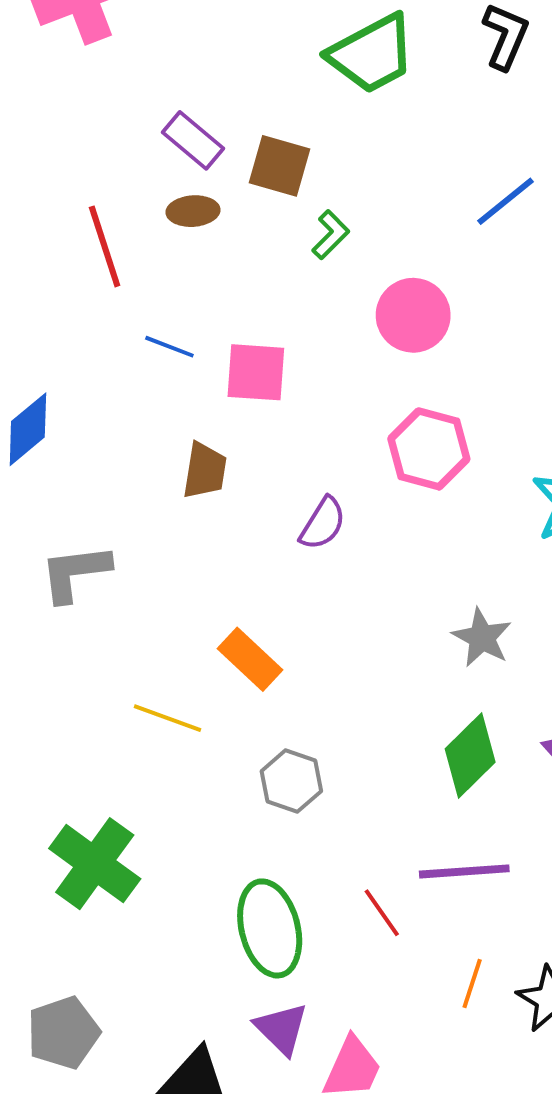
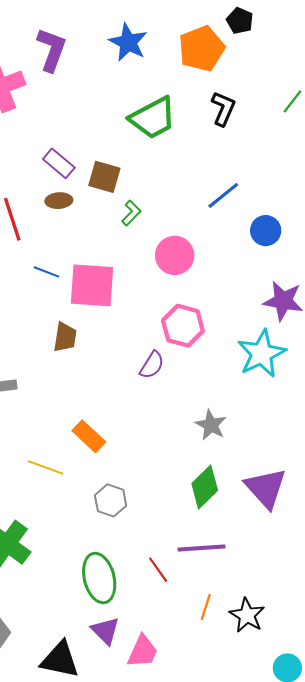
pink square: (256, 372) -> (92, 285), size x1.4
purple semicircle: (323, 524) -> (152, 365), moved

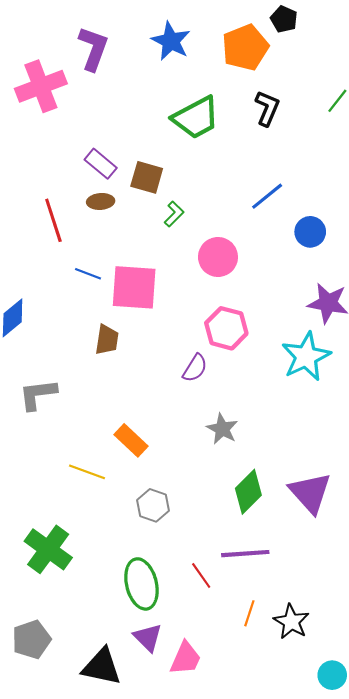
gray star: (211, 425) -> (222, 429), moved

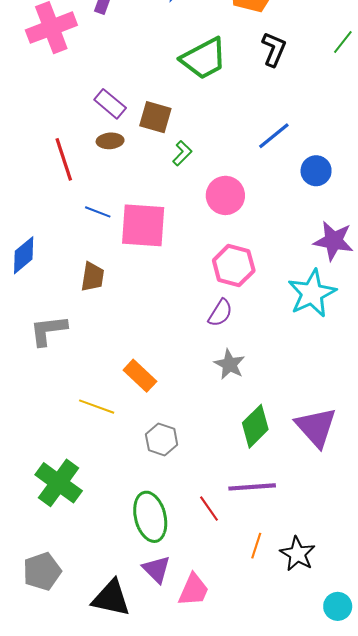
brown trapezoid: (107, 340) -> (93, 277), moved
purple semicircle: (195, 368) -> (220, 313), moved

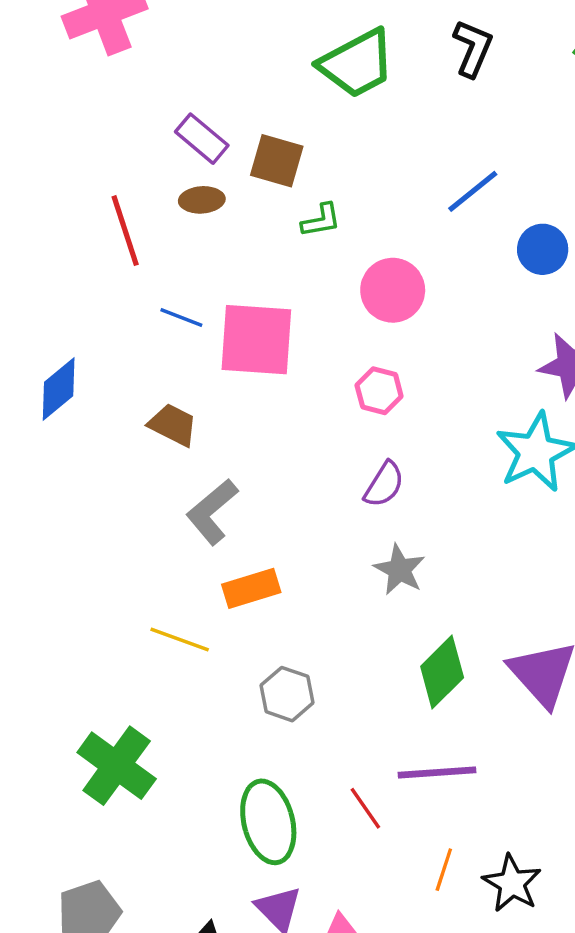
green L-shape: (182, 153) -> (321, 220), turned 35
pink hexagon: (234, 265) -> (379, 391), moved, size x0.7
brown trapezoid: (93, 277) -> (173, 425), turned -72
gray L-shape: (48, 330) -> (212, 512), moved, turned -33
orange rectangle: (140, 376) -> (251, 588), turned -60

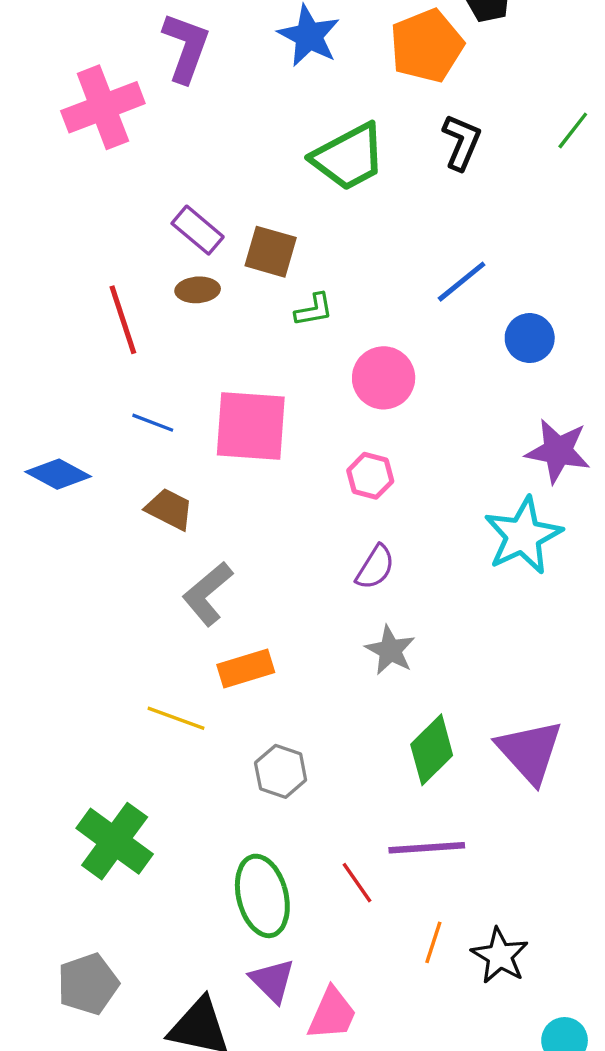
blue line: (181, 317) -> (153, 423), moved
blue diamond: (59, 389) -> (58, 474), turned 68

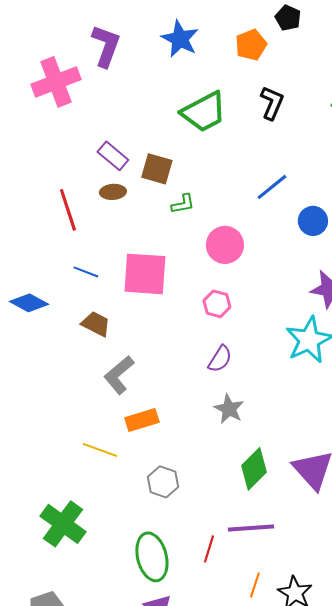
orange pentagon: (427, 46) -> (251, 45), size x0.7
red line: (357, 883) -> (209, 549), turned 52

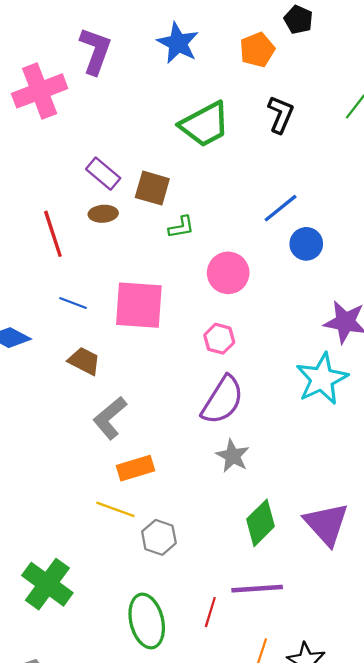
blue circle: (313, 221) -> (306, 244), moved
purple semicircle: (220, 359) -> (223, 400), size x1.6
yellow line: (100, 450) -> (115, 509), moved

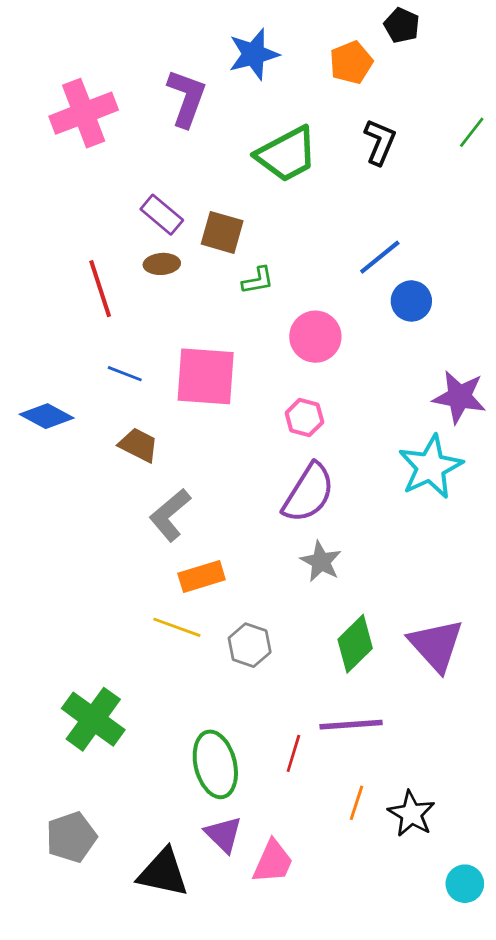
blue star: (178, 43) -> (254, 54), turned 30
purple L-shape: (95, 51) -> (186, 98), moved
gray hexagon: (159, 537) -> (250, 645), moved

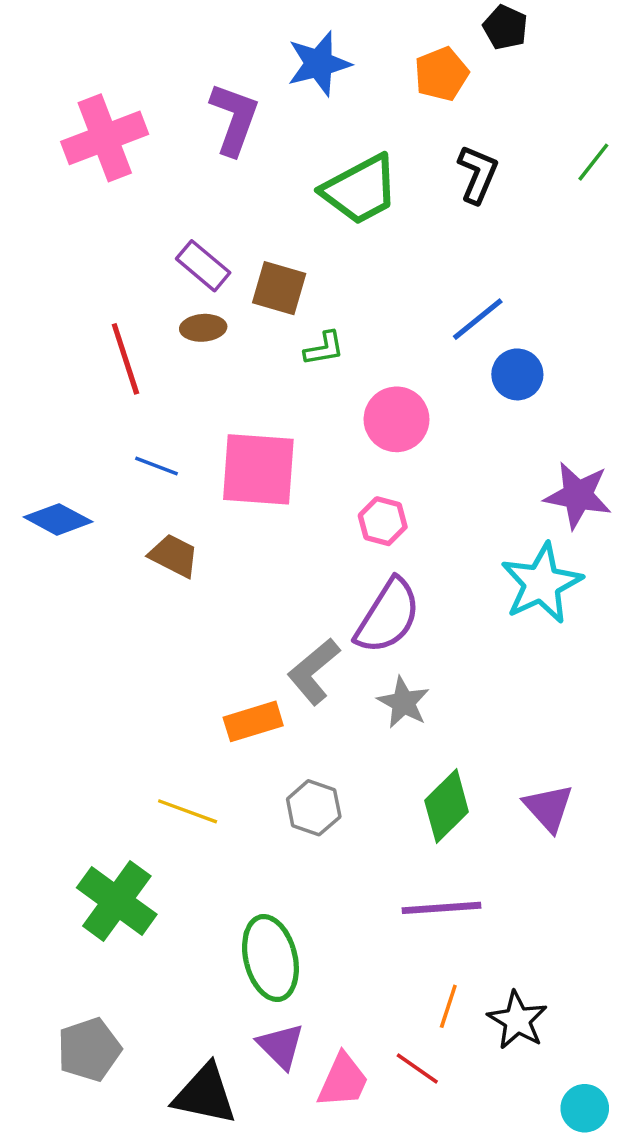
gray L-shape: (170, 515) -> (314, 671), moved
yellow line: (177, 627) -> (188, 811), moved
purple triangle: (436, 645) -> (548, 808), size x0.7
red line: (293, 753) -> (417, 1069), moved, turned -72

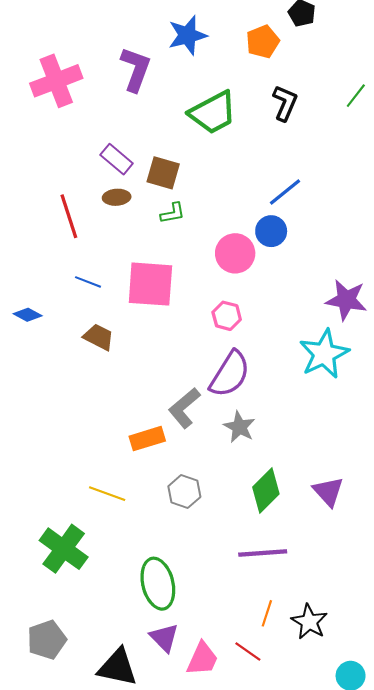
green L-shape: (324, 349) -> (173, 213), moved
blue circle: (517, 374) -> (271, 231), moved
blue diamond: (58, 519) -> (28, 315), size x0.7

